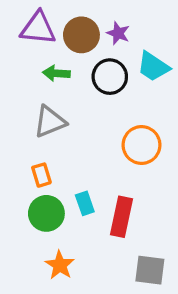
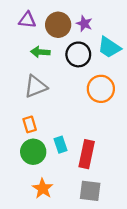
purple triangle: (38, 28) -> (27, 20), size x0.7
orange circle: (142, 145) -> (101, 89), moved
gray square: (150, 270) -> (90, 191), moved

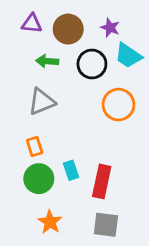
purple star: (84, 24) -> (110, 28), moved

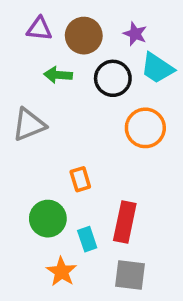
gray triangle: (42, 102) -> (29, 125), moved
orange rectangle: (35, 146) -> (80, 179), moved
cyan rectangle: (71, 170) -> (87, 239), moved

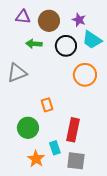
cyan rectangle: (87, 239) -> (55, 148), moved

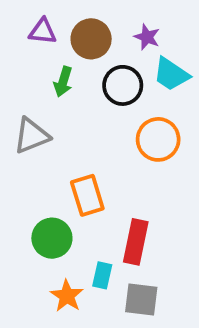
green arrow: (34, 44) -> (63, 82), turned -77
orange rectangle: (47, 105) -> (87, 195), size x1.5
cyan rectangle: (55, 148) -> (102, 275), turned 32

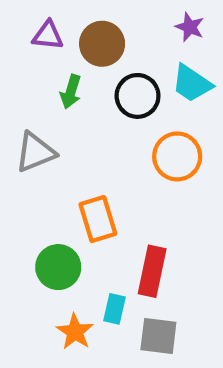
purple star: (147, 37) -> (190, 27), moved

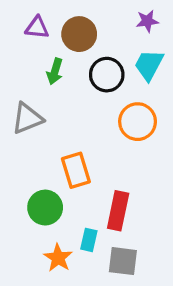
purple star: (190, 27) -> (147, 21), turned -30
cyan trapezoid: (192, 83) -> (149, 65), turned 84

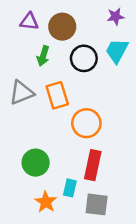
orange circle: (138, 122) -> (86, 123), moved
orange rectangle: (76, 170) -> (57, 95), moved

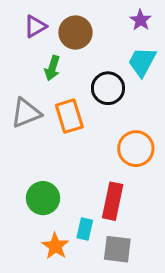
purple star: (116, 16) -> (140, 20), turned -30
purple triangle: (29, 22) -> (35, 26), turned -36
black circle: (84, 58) -> (108, 88), moved
orange circle: (86, 123) -> (136, 149), moved

